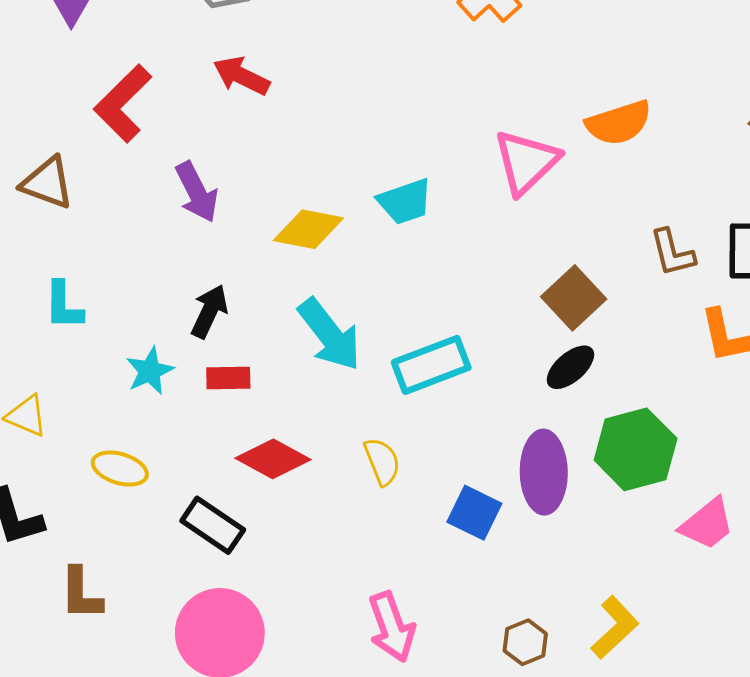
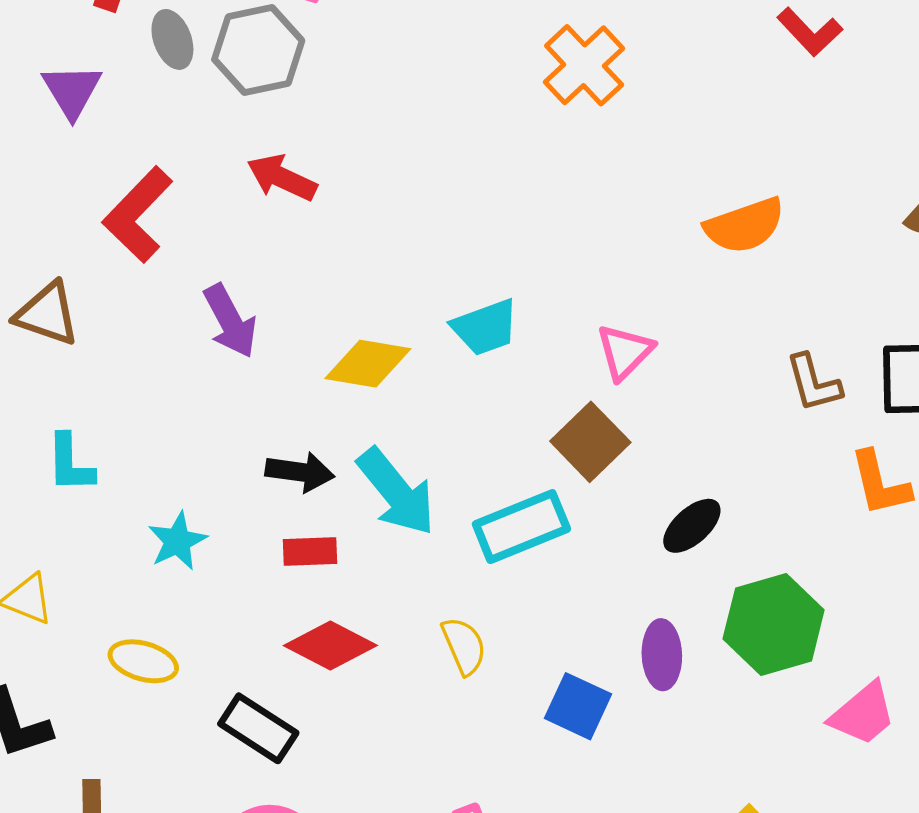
pink triangle: (526, 162) -> (625, 352), moved, size x0.7
brown square: (574, 298) -> (590, 442), moved
black arrow: (209, 311) -> (300, 472), moved, turned 74
red rectangle: (228, 378) -> (310, 552), moved
purple ellipse: (544, 472) -> (662, 655), size x0.7

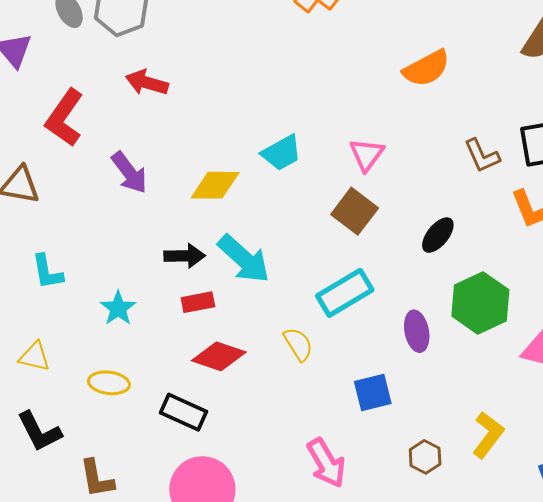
black ellipse: (692, 526) -> (438, 235), moved
cyan rectangle: (521, 527) -> (345, 293), moved
blue square: (578, 706) -> (373, 393), moved, turned -30

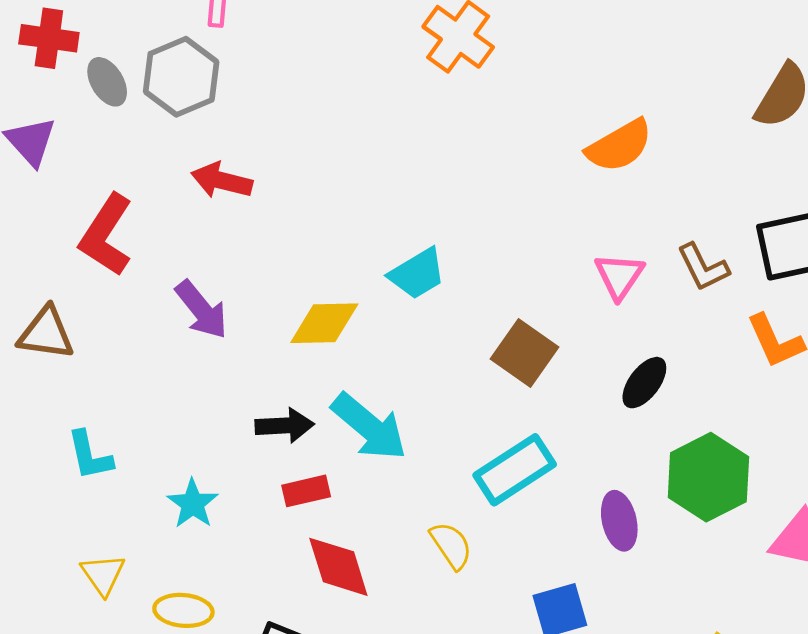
pink triangle: (367, 155) -> (619, 276), moved
red diamond: (219, 356) -> (338, 567), turned 56
yellow triangle: (34, 357) -> (103, 575), moved, turned 44

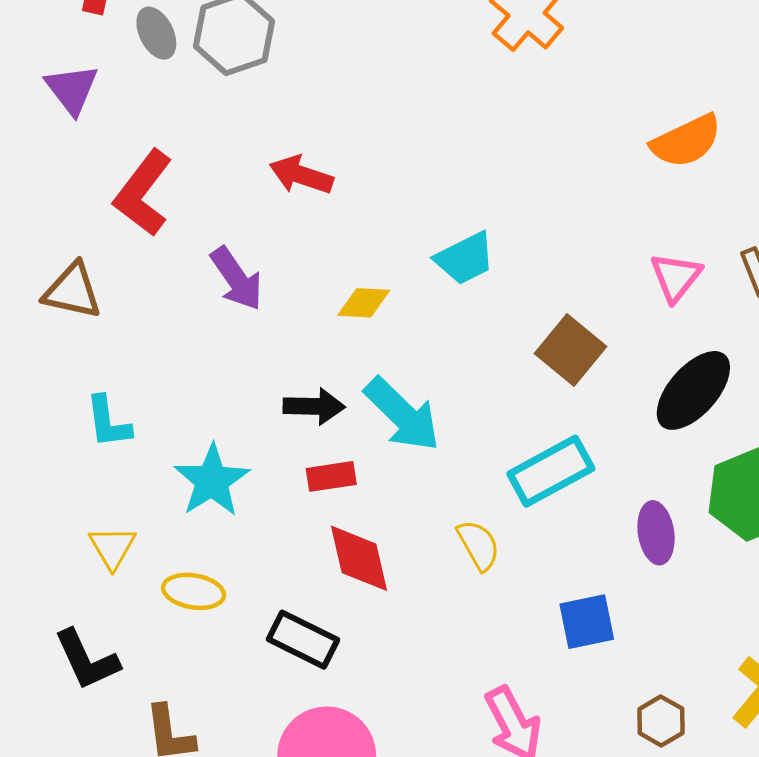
red arrow: (222, 181) -> (301, 175), moved
yellow diamond: (324, 323) -> (364, 303), size x0.7
black ellipse: (644, 383) -> (693, 390), size x1.5
cyan star: (193, 504) -> (212, 481), size x1.4

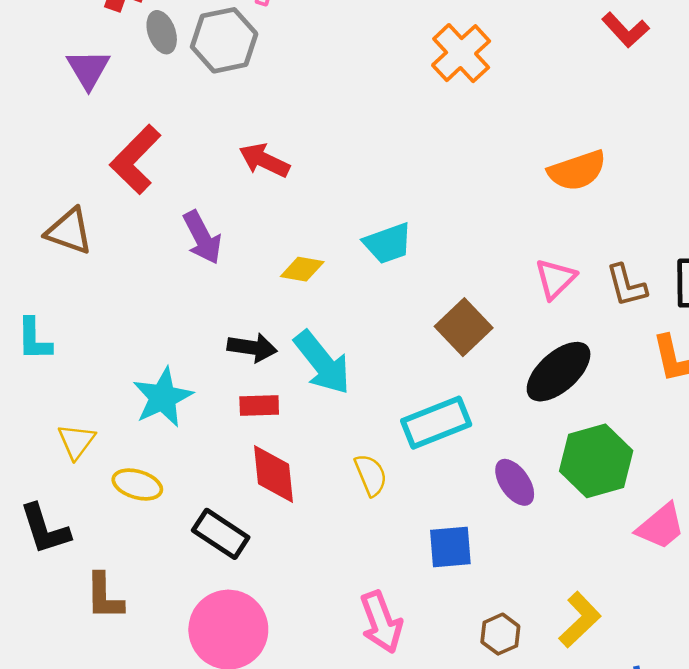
cyan L-shape: (108, 422) -> (34, 339), moved
purple ellipse: (656, 533) -> (515, 482), turned -33

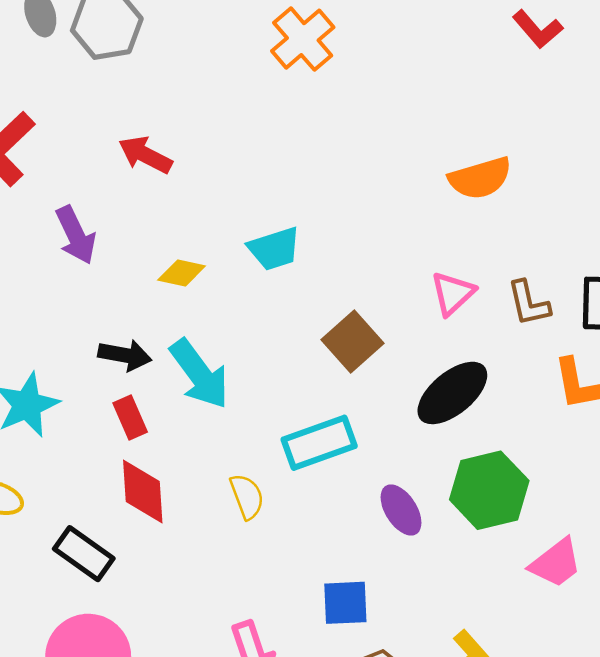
orange cross: (461, 53) -> (303, 39), moved
red rectangle: (259, 405) -> (130, 418), turned 66
blue square: (450, 547) -> (345, 603), moved

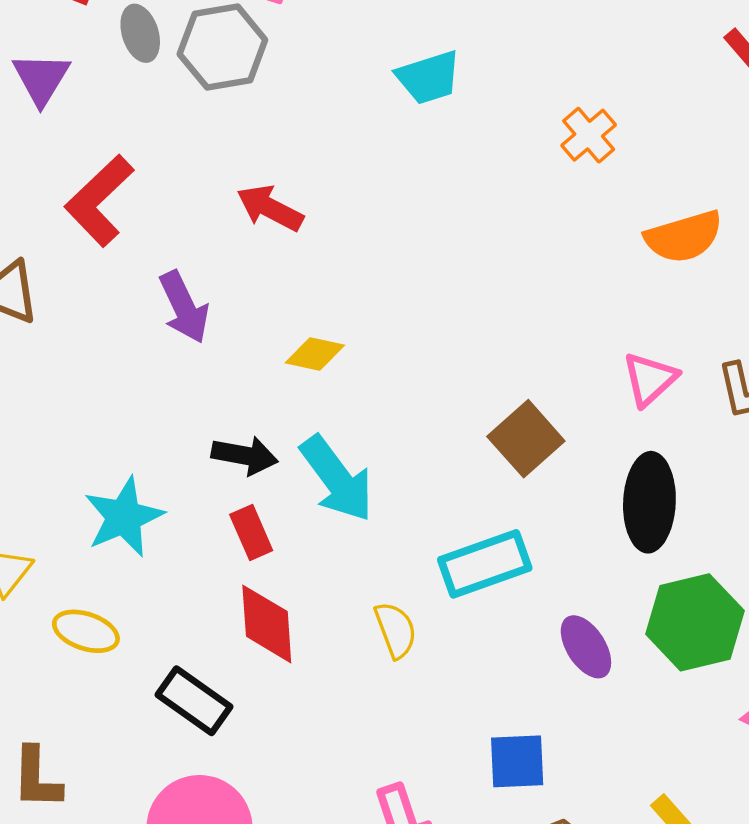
orange cross: (303, 39) -> (589, 135), moved, size x0.7
cyan trapezoid: (274, 249) -> (429, 77), moved
black ellipse: (452, 393) -> (649, 502), turned -48

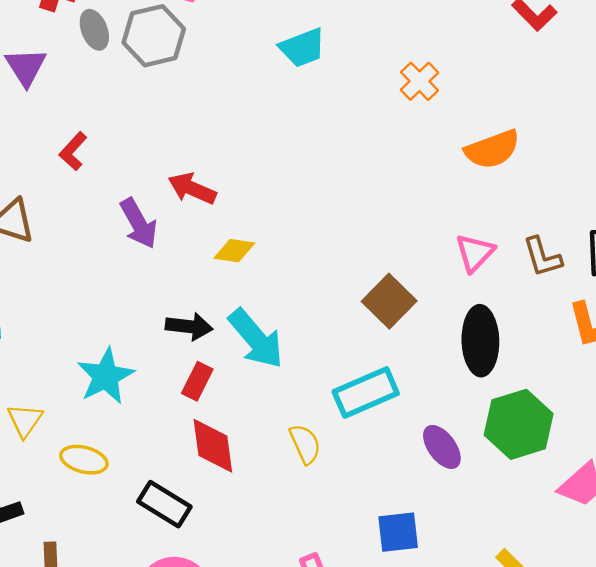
red L-shape: (99, 201) -> (73, 151), size x0.6
red arrow: (270, 208) -> (192, 189), moved
red rectangle: (251, 533) -> (197, 381), turned 54

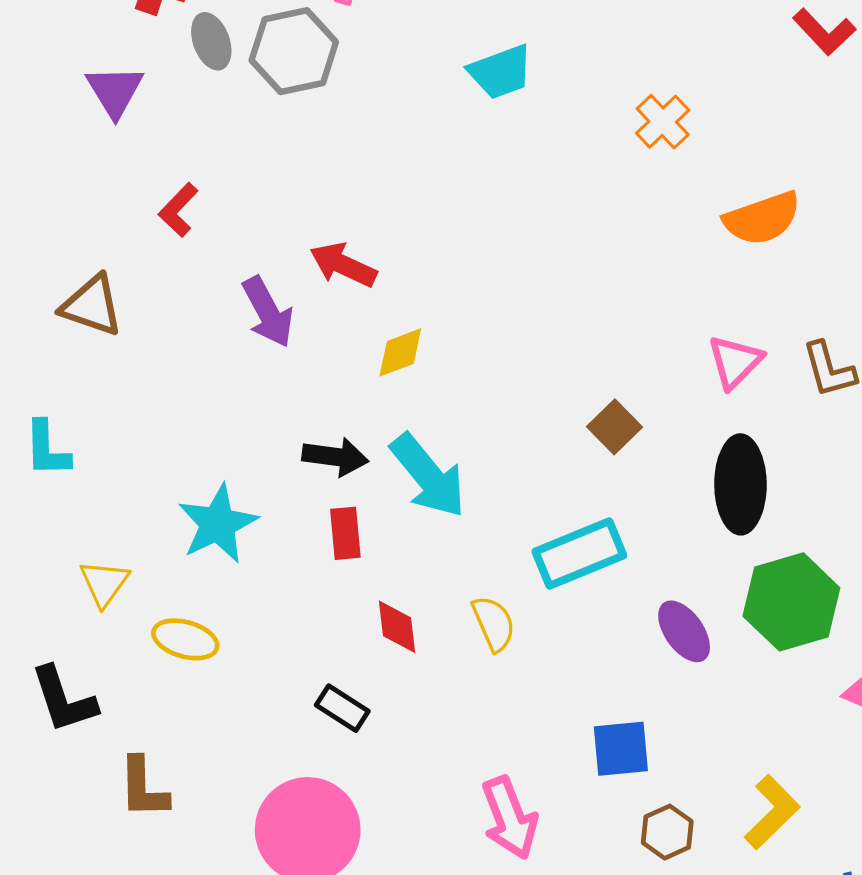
yellow diamond: (234, 251) -> (400, 352), turned -30
brown square: (389, 301) -> (615, 427), size x0.7
red rectangle: (197, 381) -> (345, 533), turned -33
red diamond: (213, 446) -> (397, 627), moved, size x0.7
black rectangle: (164, 504) -> (342, 708), moved, size x0.7

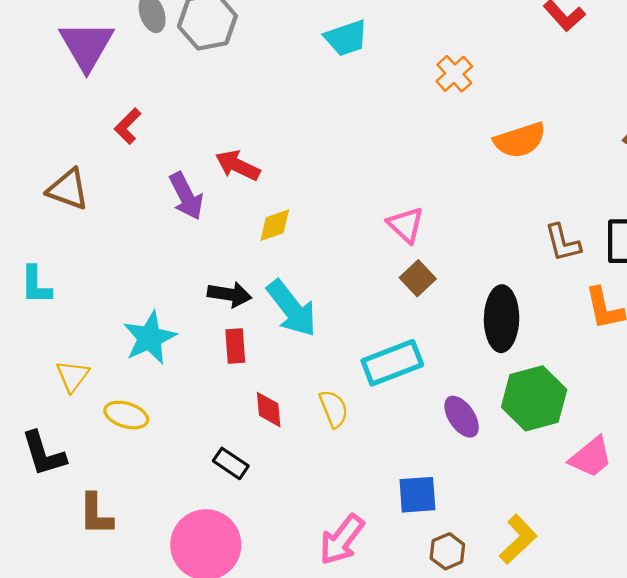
purple triangle: (115, 91) -> (86, 45), size x1.4
pink triangle: (735, 362) -> (406, 225), moved, turned -33
pink arrow: (510, 818) -> (342, 540), turned 58

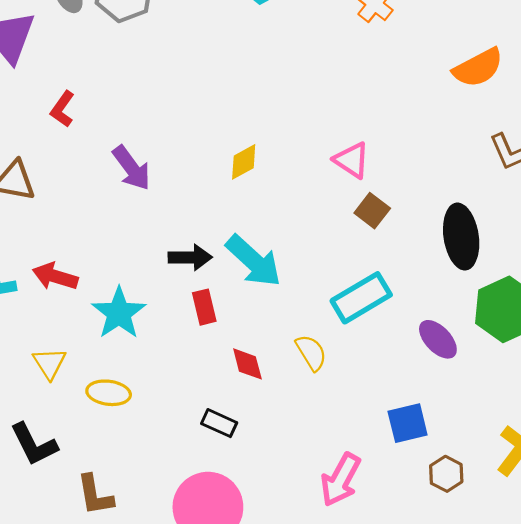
orange semicircle: (520, 140) -> (478, 68), moved
red arrow: (238, 165) -> (55, 276), moved
yellow diamond: (275, 225) -> (244, 162), moved

